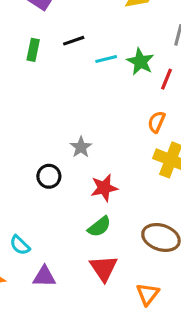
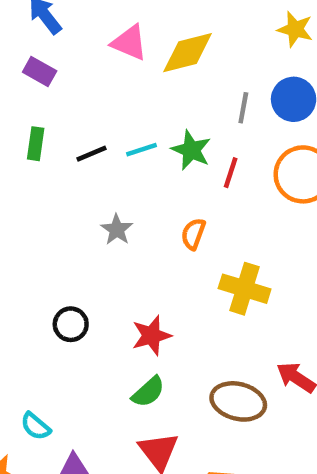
black line: (74, 41) -> (92, 154), moved
orange semicircle: (156, 122) -> (193, 234), moved
gray star: (81, 147) -> (117, 230), moved

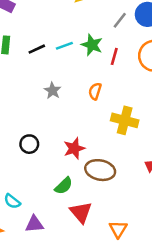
gray line: (243, 108) -> (120, 20), turned 30
green semicircle: (148, 392) -> (64, 186), moved
brown ellipse: (238, 401) -> (100, 170), moved

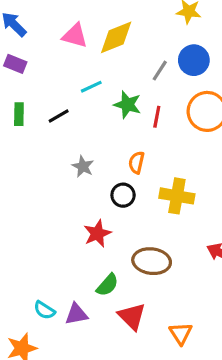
cyan line: (64, 46) -> (91, 87), moved
black circle: (29, 144) -> (123, 195), moved
red star: (74, 148) -> (97, 233), moved
purple triangle: (34, 224) -> (76, 314), moved

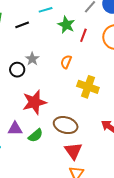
black circle: (123, 195) -> (17, 70), moved
red star: (97, 233) -> (34, 102), size x1.4
purple triangle: (76, 314) -> (15, 129), moved
red triangle: (132, 316) -> (73, 151), moved

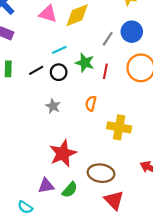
black circle: (17, 70) -> (59, 72), moved

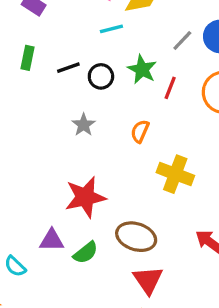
cyan line: (59, 50) -> (111, 29), moved

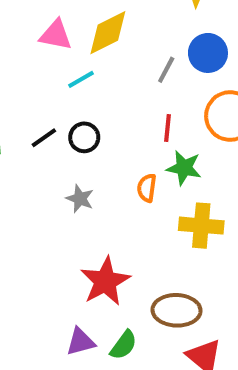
green star: (142, 69) -> (184, 168), moved

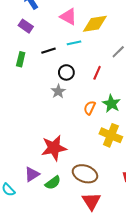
red line: (168, 128) -> (97, 73), moved
black line: (44, 138) -> (48, 51), moved
gray star: (80, 199) -> (58, 91), moved
purple triangle: (81, 342) -> (32, 174), turned -35

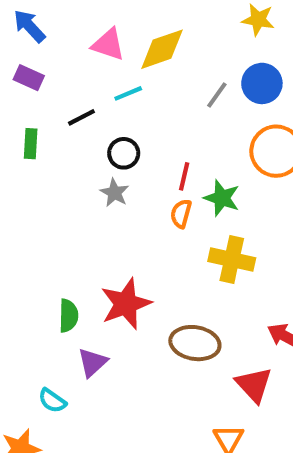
red line: (97, 73) -> (184, 176), moved
green semicircle: (53, 183) -> (68, 316), moved, turned -42
red triangle: (91, 201) -> (254, 385), moved

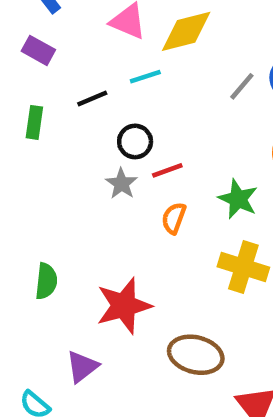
red line: (184, 176) -> (167, 170), moved, turned 52
orange semicircle: (181, 214) -> (174, 218), moved
green semicircle: (68, 316) -> (46, 281), moved

